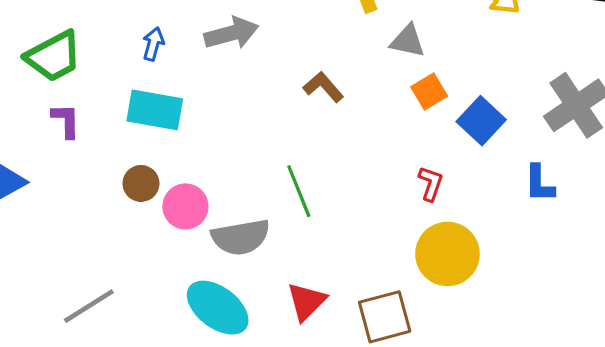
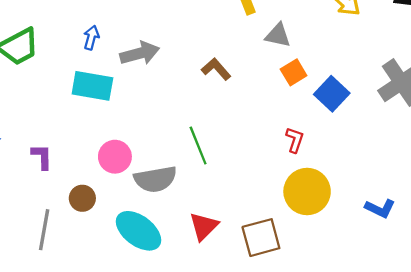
gray arrow: (231, 33) -> (140, 53), moved
purple L-shape: (66, 121) -> (42, 157), moved
brown circle: (141, 183) -> (82, 198), moved
blue L-shape: (539, 183) -> (380, 208), moved, turned -64
gray line: (89, 306) -> (44, 230), turned -48

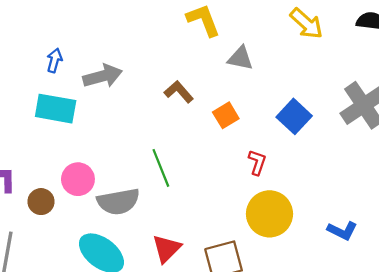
orange square: (294, 72) -> (226, 115), moved
brown circle: (82, 198) -> (41, 202), moved

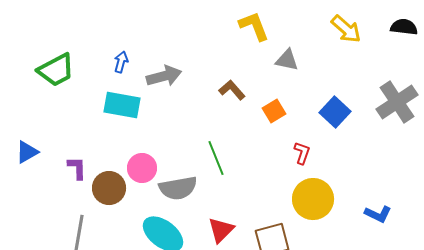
brown circle: (41, 202) -> (109, 188), size x1.4

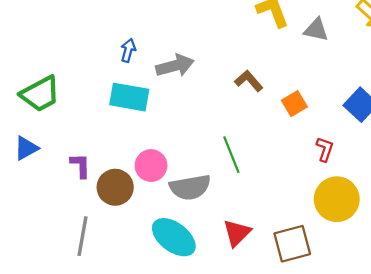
gray triangle: (287, 60) -> (316, 30), moved
green trapezoid: (56, 70) -> (40, 94), moved

